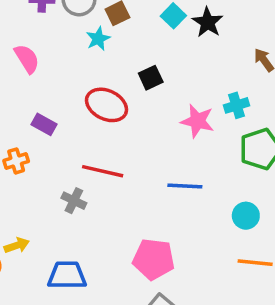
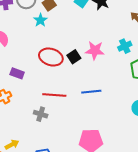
black square: (151, 78) -> (74, 57), moved
pink star: (197, 121) -> (95, 50), moved
blue line: (185, 186) -> (91, 92), moved

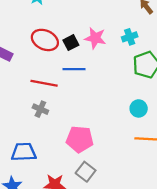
blue line: (91, 92) -> (74, 69), moved
gray cross: (41, 114) -> (40, 109), moved

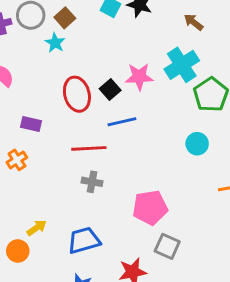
cyan cross: (130, 37) -> (182, 65), size x1.6
red ellipse: (45, 40) -> (77, 94), turned 65
cyan circle: (139, 108) -> (197, 144), moved

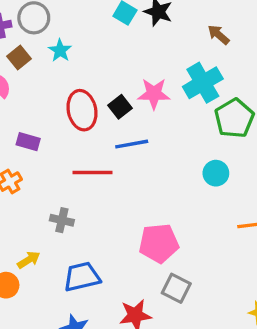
brown square: (65, 18) -> (19, 57), moved
gray cross: (92, 182) -> (62, 220), moved

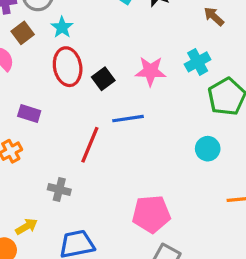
cyan cross: (203, 83) -> (198, 62), size x0.7
black square: (120, 107) -> (103, 79), moved
red ellipse: (82, 110) -> (68, 67), moved
red line: (93, 173) -> (90, 145), turned -69

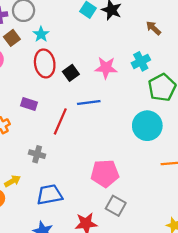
purple rectangle: (29, 114) -> (29, 104), moved
cyan circle: (208, 149) -> (147, 126), size x1.6

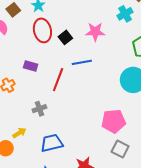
cyan cross: (141, 61) -> (125, 14), moved
gray cross: (37, 154) -> (39, 109), turned -32
pink pentagon: (105, 173) -> (114, 121), moved
gray square: (116, 206) -> (120, 149), moved

